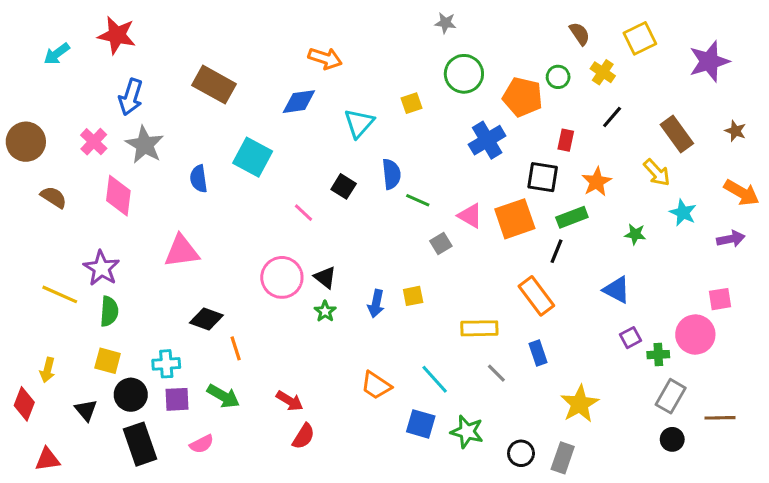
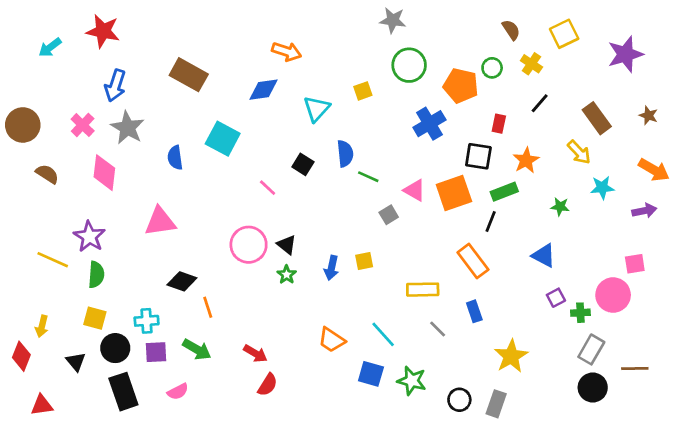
gray star: (445, 23) -> (393, 20), size x1.4
cyan star: (683, 213) -> (602, 188), turned -30
black circle: (672, 439) -> (593, 388), size x1.4

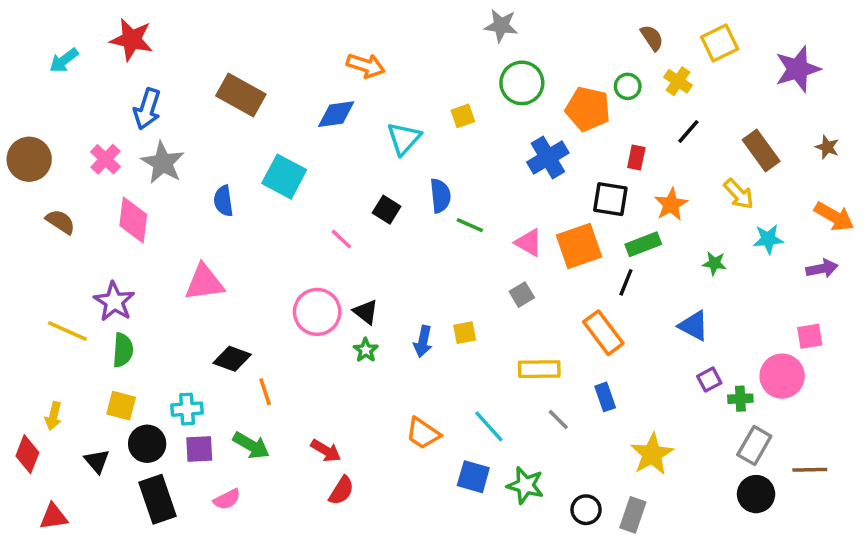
gray square: (389, 215) -> (522, 295), moved

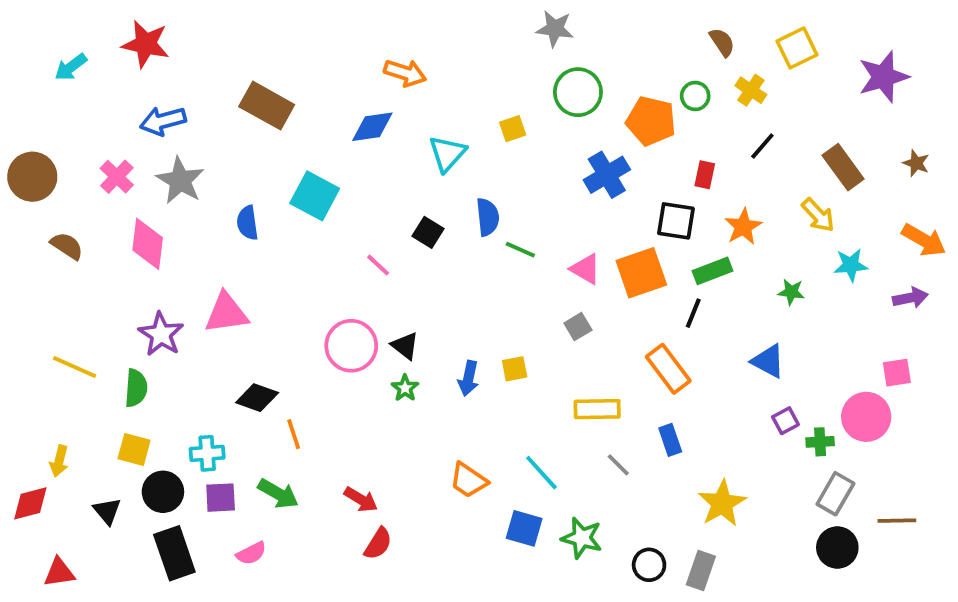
blue arrow: (147, 109) -> (163, 121), turned 57
purple star: (114, 301) -> (161, 334), moved
red diamond: (27, 454) -> (30, 503), turned 54

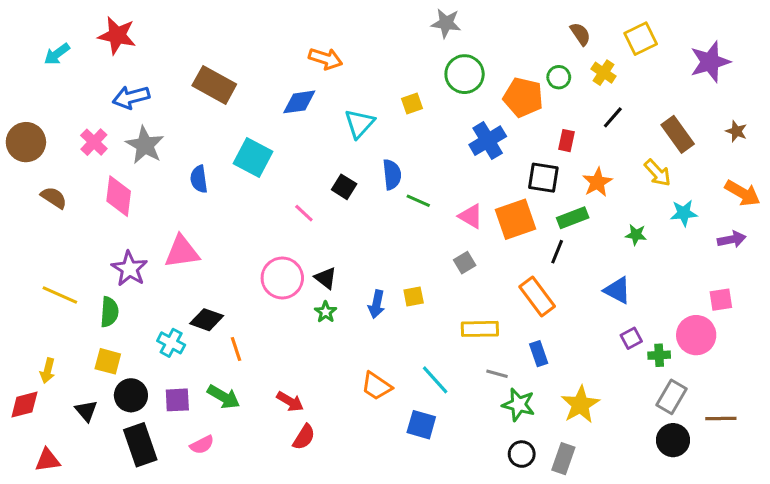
cyan cross: (207, 453) -> (171, 343), moved, turned 32
gray line: (618, 465) -> (497, 374), turned -30
green star: (582, 538) -> (519, 405), moved

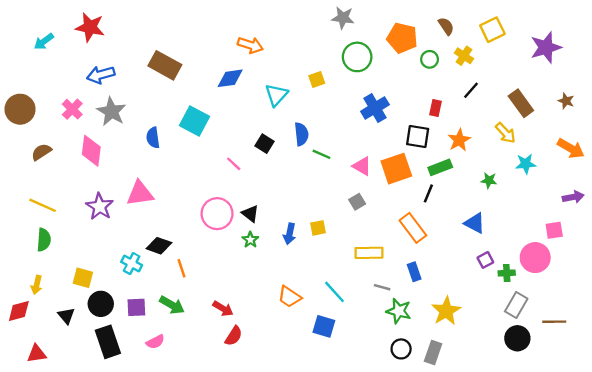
orange pentagon: (523, 97) -> (402, 38), moved
brown semicircle: (54, 198) -> (41, 152), turned -66
purple arrow: (732, 239) -> (573, 197), moved
yellow line: (60, 295) -> (43, 205), moved
green semicircle: (109, 312) -> (44, 240), moved

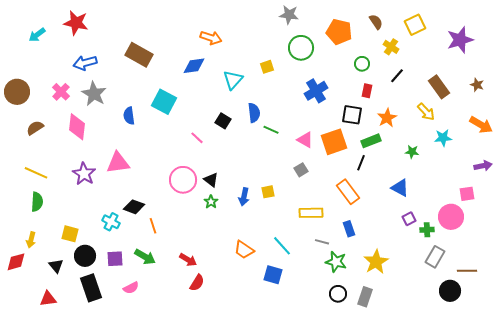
green circle: (430, 59) -> (362, 64), moved
black circle: (517, 338) -> (450, 291), moved
red triangle: (37, 354) -> (48, 299), moved

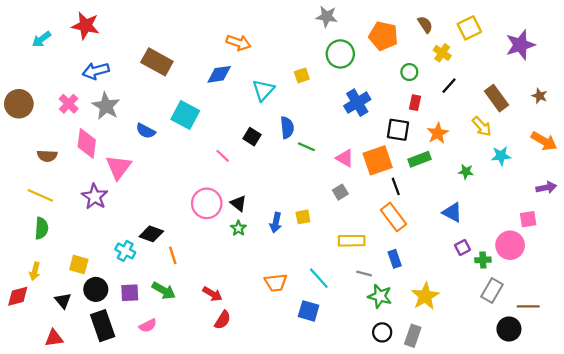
blue semicircle: (129, 116) -> (146, 131), turned -54
brown semicircle: (35, 128) -> (47, 156), moved, turned -144
pink triangle: (118, 163) -> (118, 167), moved, turned -45
black line: (361, 163) -> (396, 186), moved, turned -42
orange trapezoid: (244, 250) -> (276, 283), turned -40

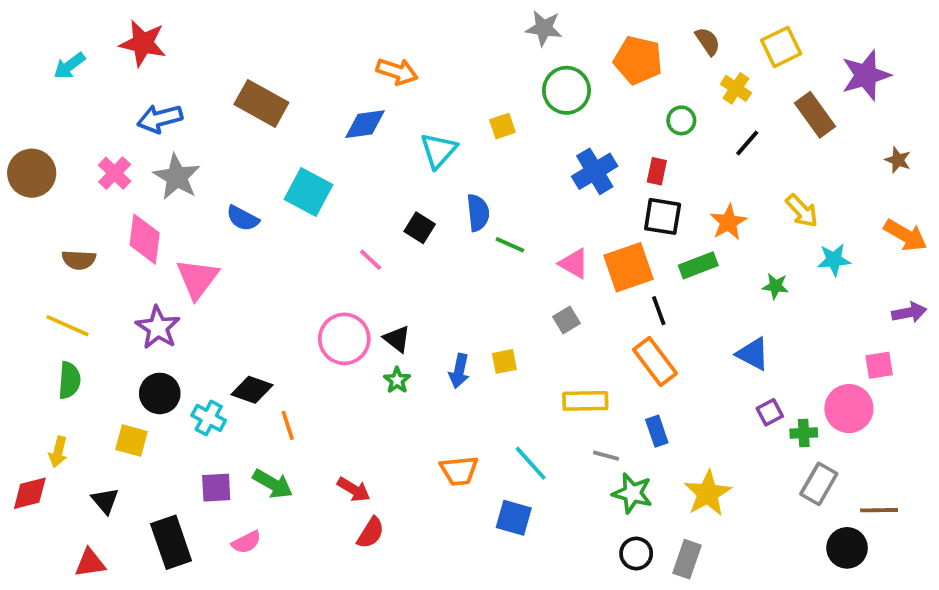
brown rectangle: (496, 98) -> (815, 115), moved
red rectangle: (415, 103) -> (657, 171), moved
black circle: (96, 289) -> (160, 393), moved

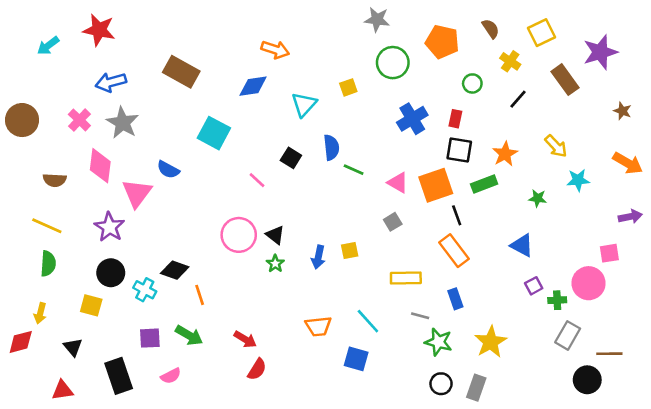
blue semicircle: (243, 218) -> (168, 170), moved

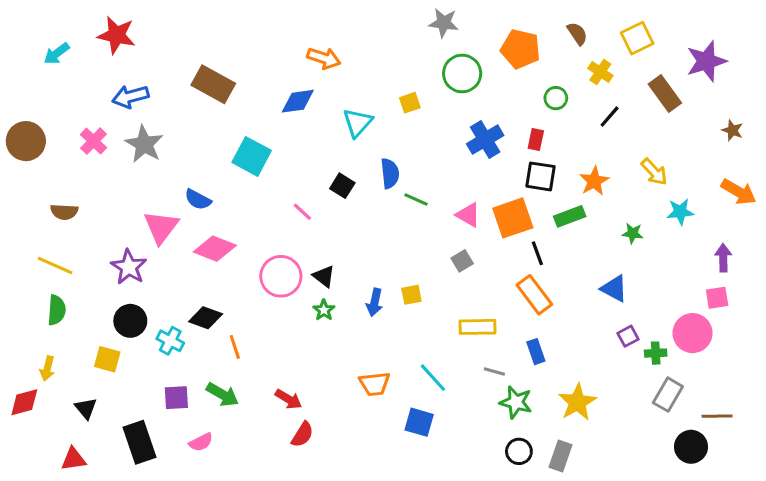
pink diamond: (100, 166) -> (215, 249), moved, turned -76
purple arrow: (630, 217) -> (723, 258), moved, turned -80

